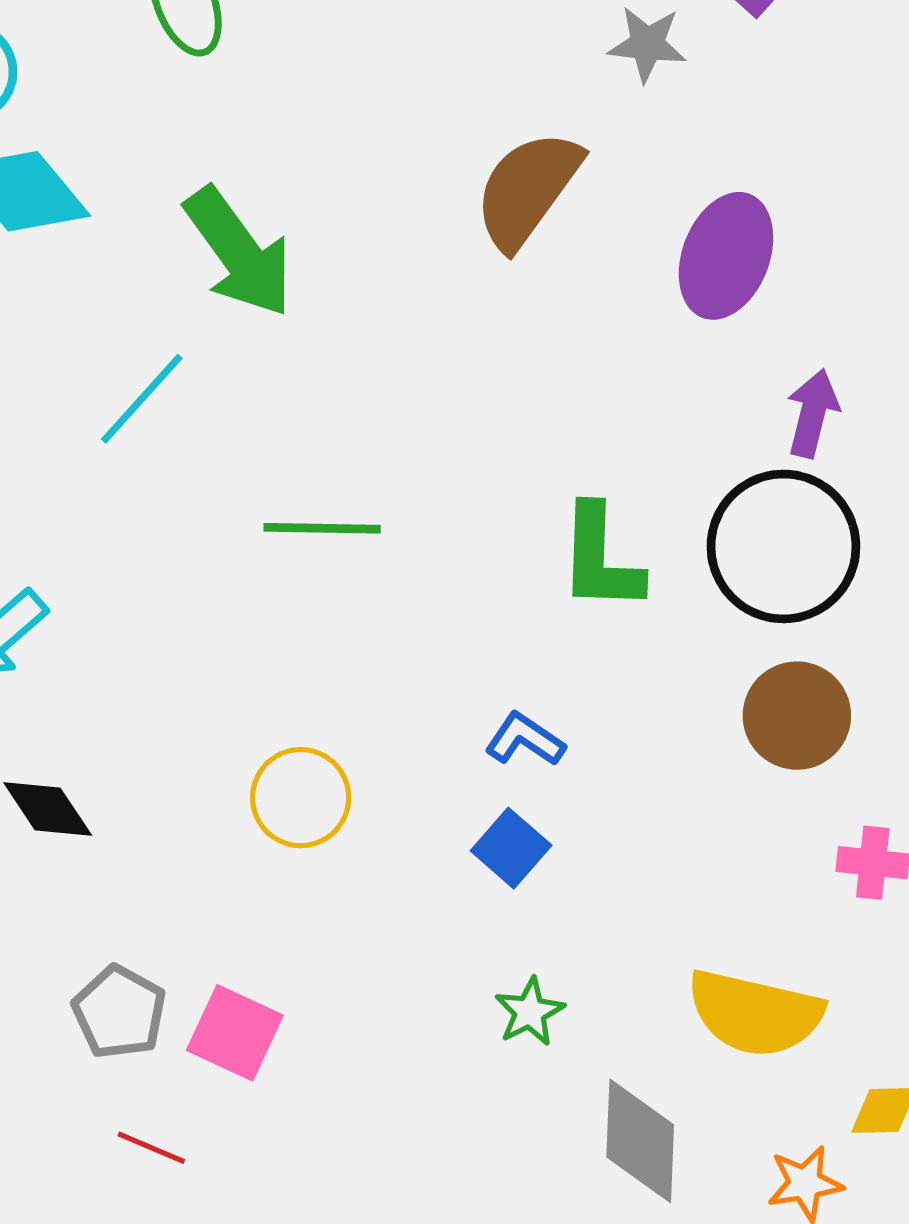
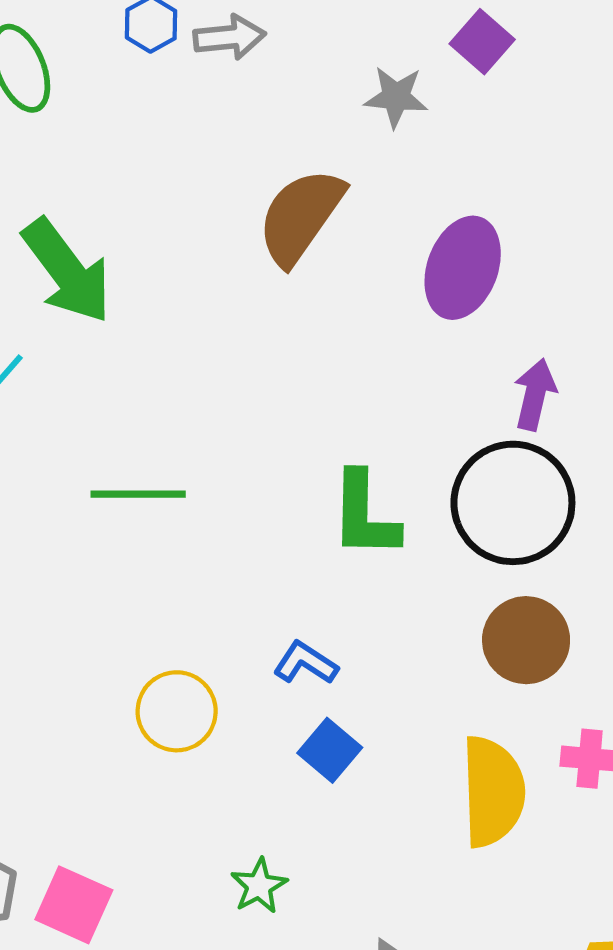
yellow circle: (301, 798) -> (177, 711), moved
blue square: (511, 848) -> (330, 750), moved
green star: (530, 1012) -> (259, 886), moved
yellow semicircle: (755, 1013) -> (493, 792), moved, turned -104

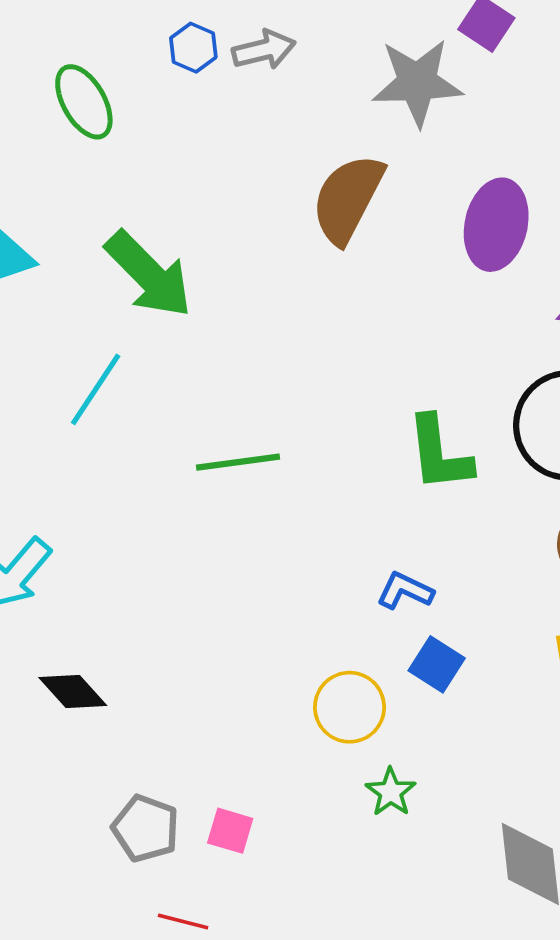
gray star: (396, 97) -> (417, 82), size x1.6
yellow circle: (177, 711) -> (350, 707), moved
pink square: (74, 905) -> (230, 831), size x0.7

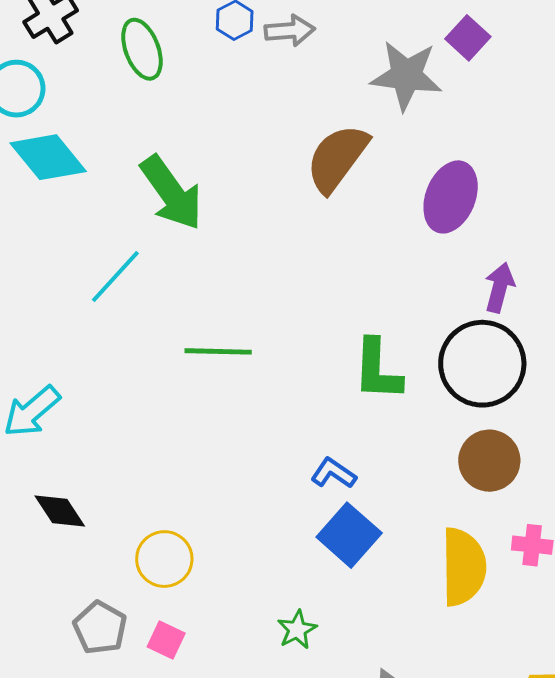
blue square: (437, 664) -> (349, 535), size x1.4
yellow circle: (350, 707) -> (164, 559), moved

